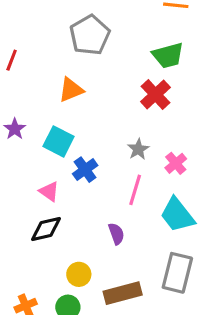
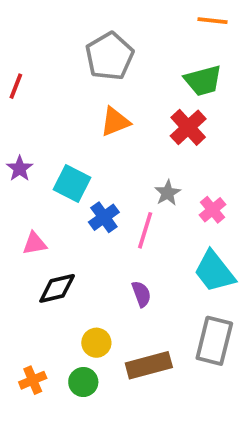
orange triangle: (71, 90) -> (115, 122), moved
pink line: (135, 190) -> (145, 230), moved
pink triangle: (49, 191) -> (35, 243), moved, turned -45

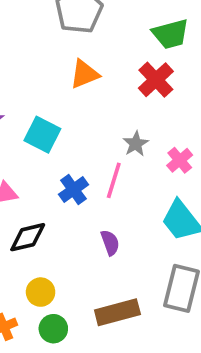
blue cross: (104, 217) -> (73, 190), moved
yellow circle: (96, 343) -> (41, 292), moved

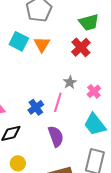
orange triangle: (84, 74) -> (42, 44), turned -36
cyan square: (42, 135) -> (19, 41), moved
purple semicircle: (110, 243) -> (56, 136), size x1.5

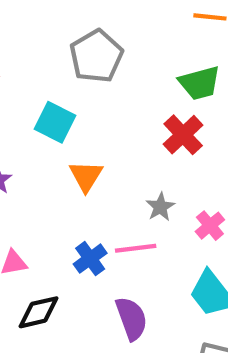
orange triangle: (42, 44) -> (86, 176), moved
pink line: (58, 102) -> (136, 248), turned 66

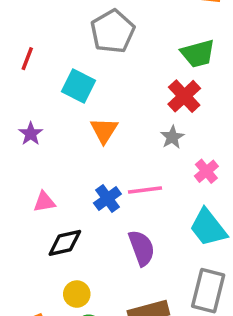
gray star: (160, 207) -> (172, 137), moved

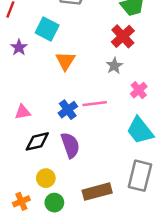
purple star: (31, 134) -> (19, 47), moved
purple semicircle: (142, 248) -> (70, 145), moved

